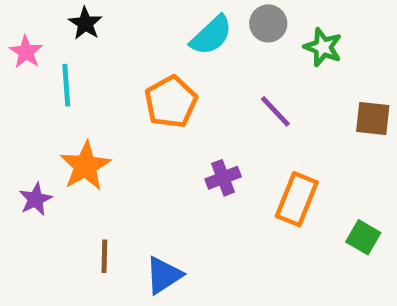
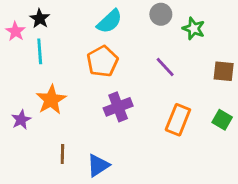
black star: (85, 23) -> (40, 19), moved
cyan semicircle: (211, 35) -> (110, 21), moved
purple cross: (223, 178) -> (118, 107), moved, size x1.4
green square: (363, 237) -> (222, 120), moved

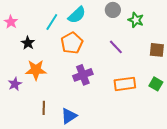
black star: (40, 19) -> (28, 43), moved
cyan line: (40, 51) -> (52, 22), moved, turned 36
orange star: (51, 100) -> (36, 70), turned 30
orange rectangle: (178, 120) -> (125, 84), turned 60

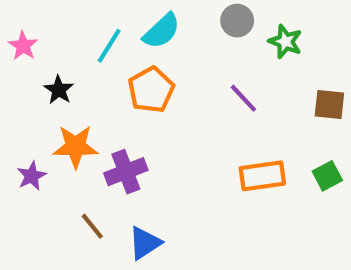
purple cross: (83, 75) -> (126, 172), moved
green square: (156, 84) -> (327, 176), turned 32
brown line: (44, 108) -> (92, 226), turned -40

